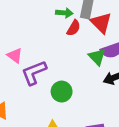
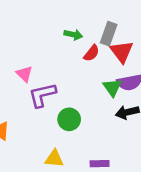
green arrow: (64, 13) -> (73, 35), moved

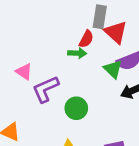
green arrow: (73, 35) -> (77, 53), moved

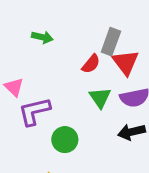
green arrow: (77, 53) -> (42, 37), moved
green triangle: (113, 69) -> (100, 98), moved

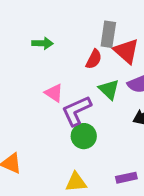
pink triangle: (14, 87) -> (54, 93), moved
purple L-shape: (34, 111) -> (76, 111), moved

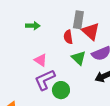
red semicircle: (94, 59) -> (68, 37), turned 144
purple L-shape: (76, 111) -> (45, 80), moved

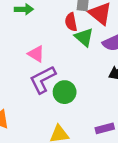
green triangle: (79, 58) -> (84, 37), moved

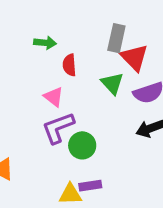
red semicircle: (71, 22) -> (69, 65), moved
purple rectangle: (105, 128) -> (90, 186), moved

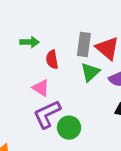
gray rectangle: (116, 38) -> (84, 45), moved
green triangle: (112, 83) -> (90, 72), turned 35

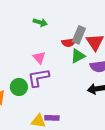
red semicircle: (52, 59) -> (69, 43), moved, turned -104
green circle: (69, 128) -> (19, 87), moved

